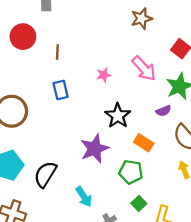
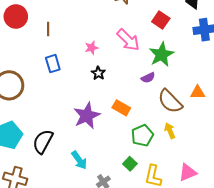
black star: (118, 116) -> (98, 73), moved, size x0.6
orange rectangle: (144, 143) -> (121, 108), moved
green pentagon: (131, 172) -> (142, 135), moved, turned -30

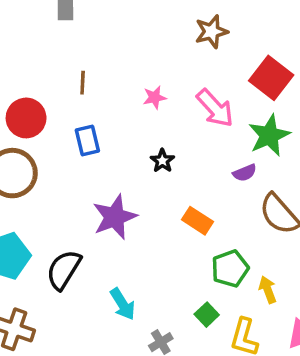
red circle: (16, 16) -> (26, 118), moved
red square: (161, 20) -> (271, 78), size x1.4
pink star: (92, 48) -> (155, 97), moved
purple star: (87, 116) -> (115, 217), moved
yellow arrow: (170, 131) -> (268, 290), moved

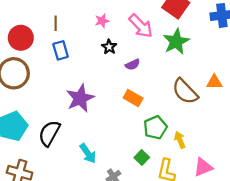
brown line: (83, 83) -> (56, 23), moved
black star: (162, 161) -> (109, 47), moved
purple semicircle: (245, 173) -> (133, 65), moved

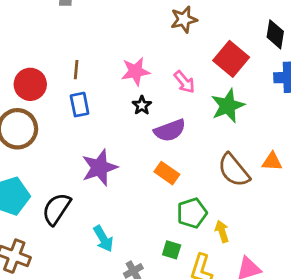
pink star: (102, 21) -> (136, 71), size x1.5
pink arrow: (141, 26) -> (184, 82), size x0.7
purple semicircle: (133, 65) -> (170, 130), size x1.6
green square: (142, 158) -> (172, 250), turned -32

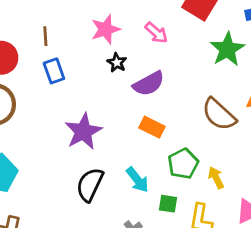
green star: (228, 106) -> (227, 49), moved
black semicircle: (56, 209) -> (90, 185), moved
cyan arrow: (103, 239) -> (137, 180), moved

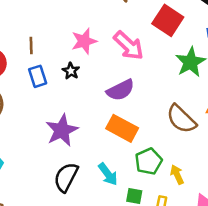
pink arrow: (156, 33) -> (129, 46), size x1.5
black star: (117, 63) -> (71, 71), moved
orange rectangle: (152, 127) -> (122, 128), size x1.4

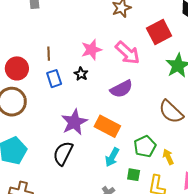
red square: (168, 20) -> (159, 32), turned 30
orange rectangle: (122, 128) -> (107, 126), moved
cyan arrow: (108, 174) -> (112, 157), turned 66
black semicircle: (66, 177) -> (63, 153), moved

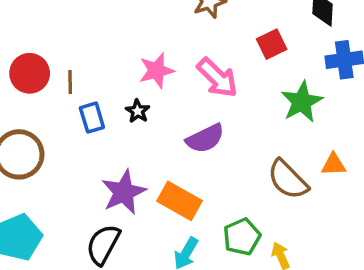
red square: (159, 32) -> (272, 44), size x0.7
brown line: (49, 54) -> (70, 82), moved
red circle: (17, 68) -> (30, 73), moved

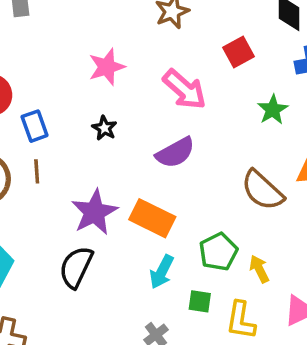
pink star: (156, 71) -> (107, 67), moved
brown line: (70, 82) -> (37, 171), moved
green star: (302, 102) -> (273, 110), size x0.7
blue rectangle: (92, 118) -> (35, 126), moved

